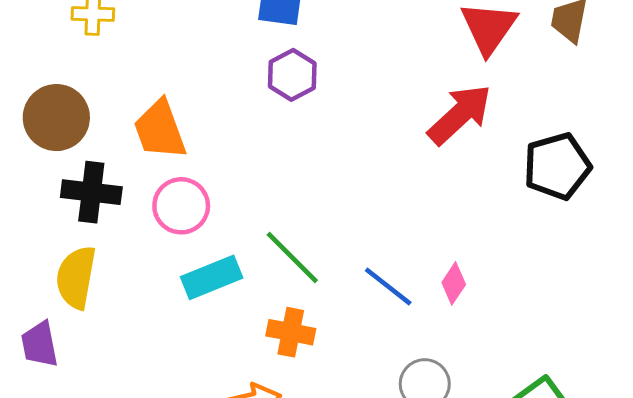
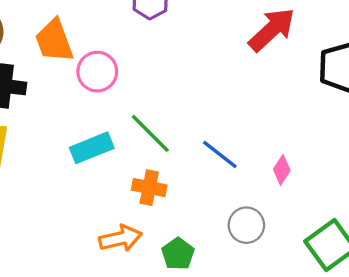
pink circle: (181, 206) -> (97, 72), moved
pink diamond: (454, 283) -> (282, 170), moved

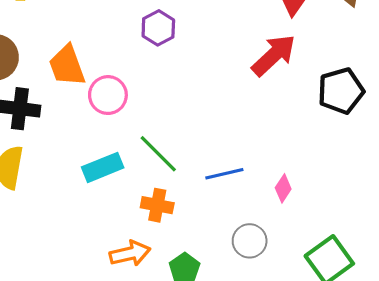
blue line: (220, 154) -> (224, 174), turned -51

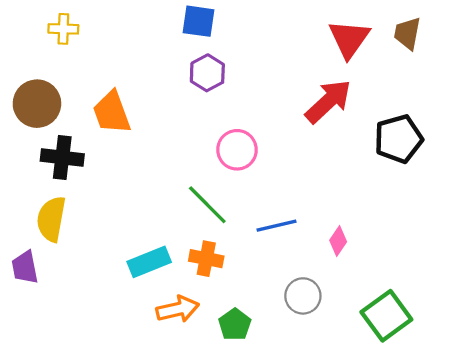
pink circle: (108, 95) -> (237, 150), moved
cyan rectangle: (103, 167) -> (149, 262), moved

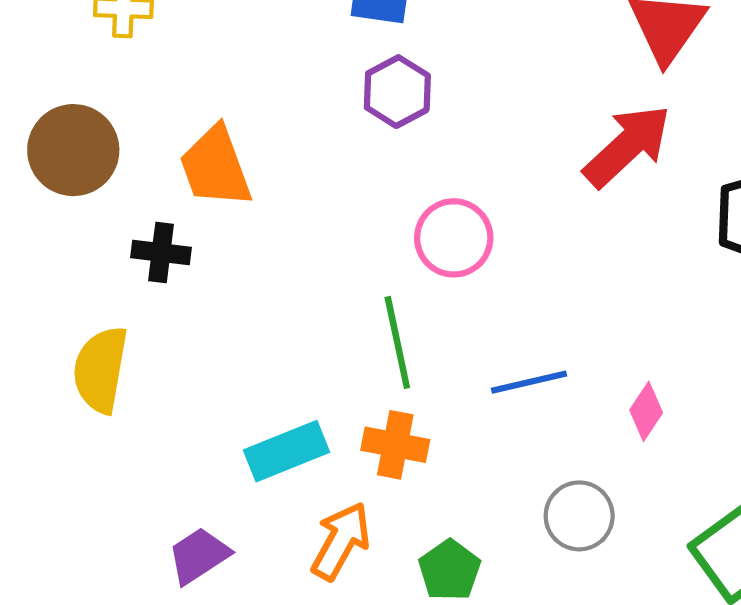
black cross: (62, 157) -> (161, 253), moved, size x0.7
green line: (207, 205) -> (397, 342), turned 33
purple trapezoid: (25, 267) -> (199, 556), moved, turned 68
orange arrow: (178, 309) -> (341, 541), turned -48

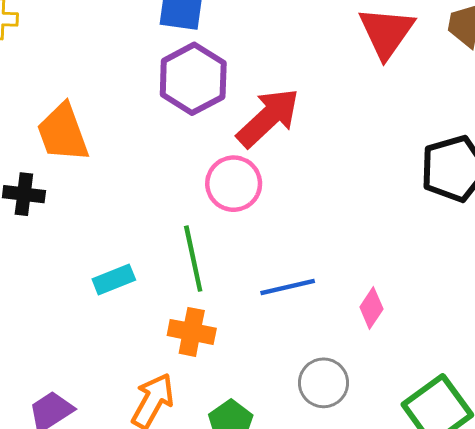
purple hexagon: (397, 92) -> (193, 79), size x1.4
red arrow: (627, 146) -> (268, 118), moved
cyan rectangle: (287, 451) -> (114, 280), moved, size x0.7

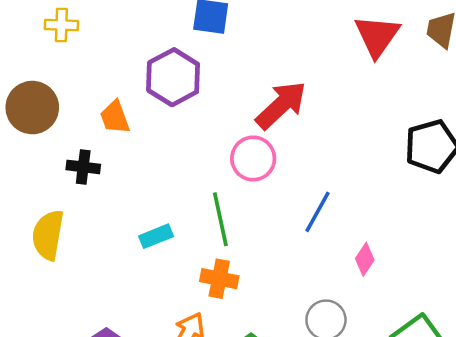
purple hexagon: (193, 79) -> (173, 77), moved
orange trapezoid: (63, 133) -> (115, 117), size x0.7
blue line: (288, 287) -> (317, 212), moved, turned -48

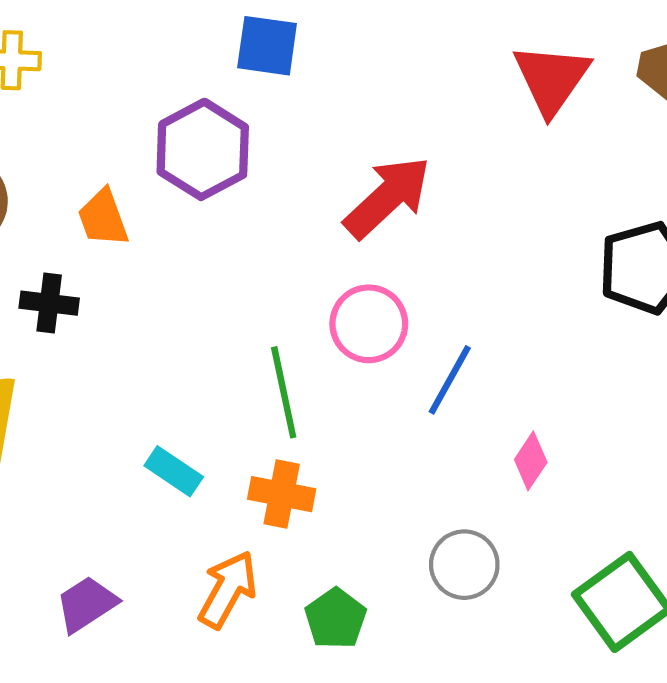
pink circle: (253, 158) -> (369, 324), moved
cyan rectangle: (156, 236) -> (174, 471), moved, turned 56

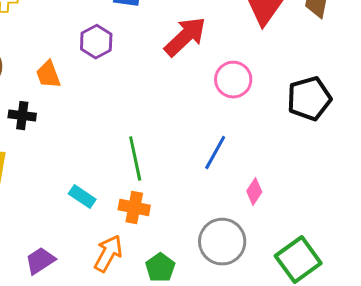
purple hexagon: (203, 149) -> (96, 42), size x0.7
red arrow: (387, 197) -> (185, 37), moved
pink circle: (369, 324) -> (233, 80), moved
gray circle: (464, 565) -> (222, 242), size x1.4

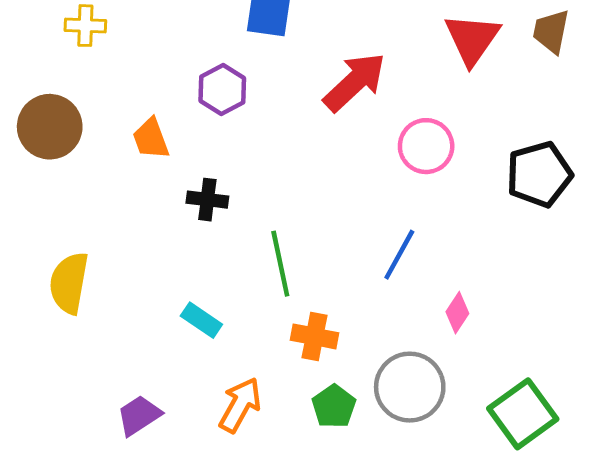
black cross: (22, 116) -> (207, 200), moved
orange cross: (134, 208) -> (314, 336), moved
green pentagon: (160, 268) -> (334, 406), moved

